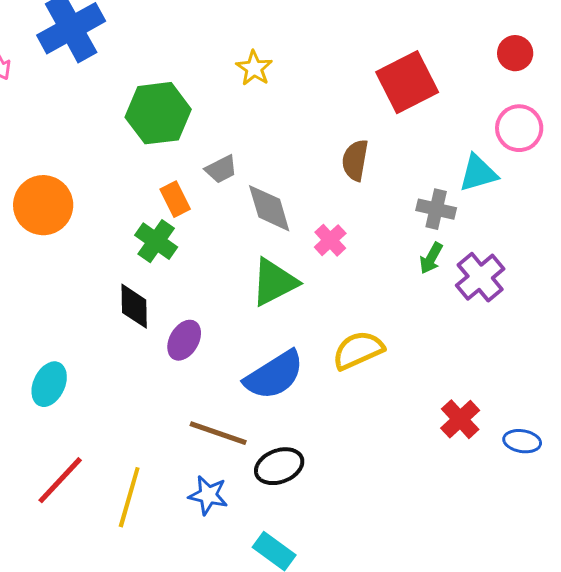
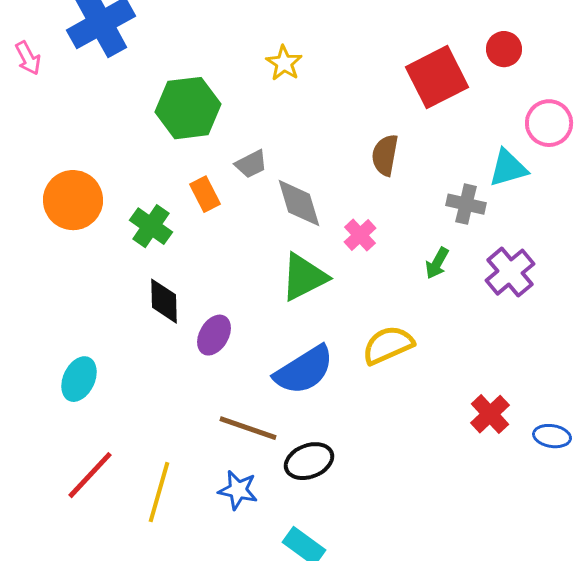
red circle: (515, 53) -> (504, 49), moved
green cross: (156, 241) -> (151, 226), moved
green arrow: (431, 258) -> (437, 263), moved

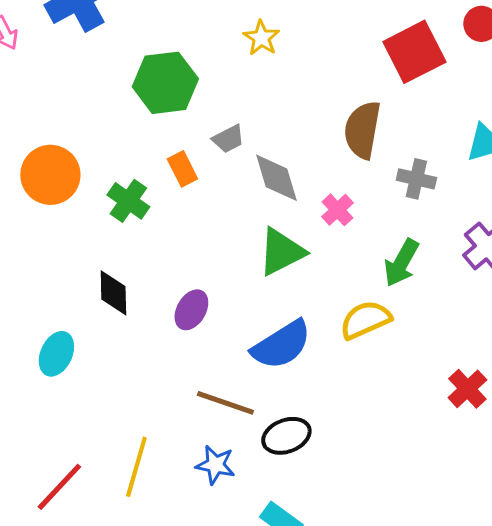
brown semicircle: (385, 155) -> (362, 130), size x1.4
gray cross: (466, 204) -> (416, 179), moved
green arrow: (437, 263) -> (401, 263), moved, size x1.5
black diamond: (164, 301) -> (113, 293), moved
red line: (90, 475) -> (59, 487), moved

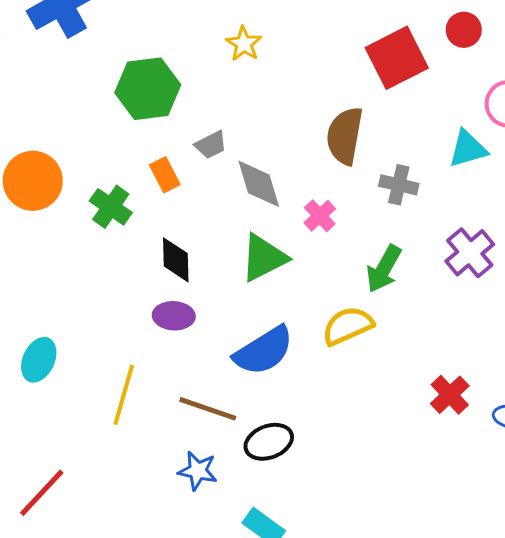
black diamond: (113, 293) -> (176, 260), moved
purple ellipse: (191, 310) -> (174, 316), turned 63
yellow line: (136, 467) -> (124, 395), moved

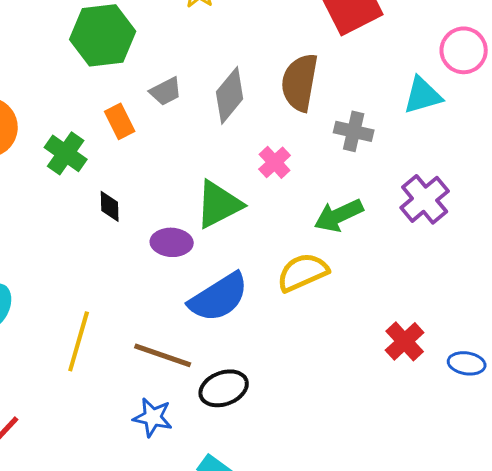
gray diamond: (259, 184) -> (230, 95), moved, turned 56
black diamond: (176, 260) -> (110, 206), moved, size x0.7
green arrow: (384, 269) -> (339, 215), turned 36
purple ellipse: (174, 316) -> (172, 242), moved

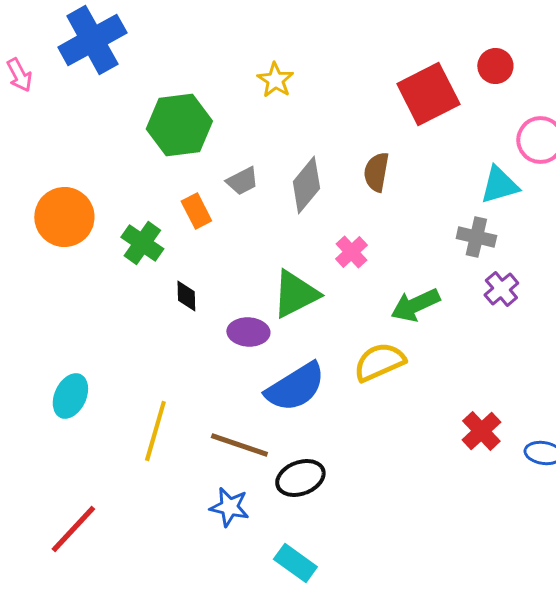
brown semicircle: (300, 82) -> (376, 172), size x0.7
gray cross: (354, 131) -> (476, 237), moved
purple cross: (425, 199) -> (501, 289), size x0.7

